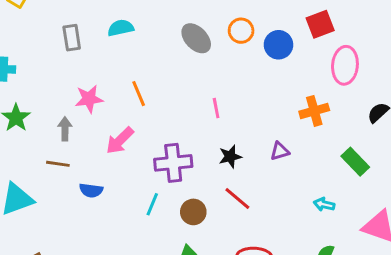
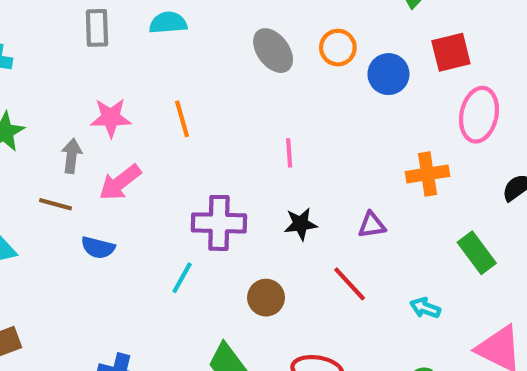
pink arrow: (120, 141) -> (120, 182), moved
red line: (237, 198) -> (350, 284), moved
brown circle: (193, 212) -> (266, 298), moved

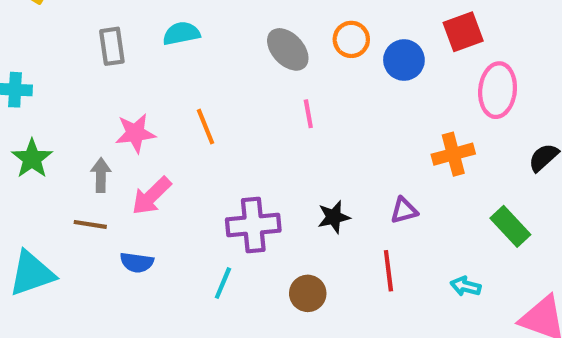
pink line: (289, 153) -> (308, 114), moved
red line: (350, 284) -> (388, 271), turned 42

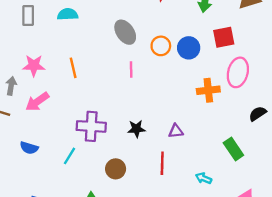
orange circle: (351, 39) -> (161, 46), moved
orange cross: (453, 154) -> (208, 90), moved
blue semicircle: (137, 262) -> (29, 148), moved

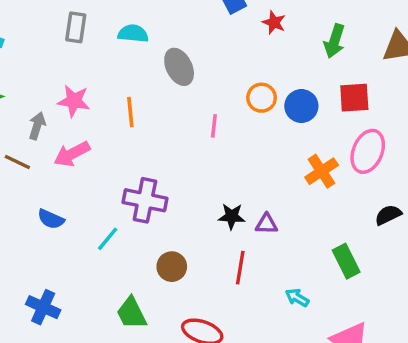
gray ellipse: (125, 32) -> (179, 67), moved
orange cross: (208, 90) -> (322, 171), turned -35
black star: (136, 129) -> (232, 216), moved

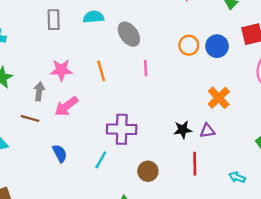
pink line: (214, 126) -> (146, 68), moved
orange cross: (322, 171) -> (219, 98), moved
blue semicircle: (51, 219) -> (60, 153), turned -132

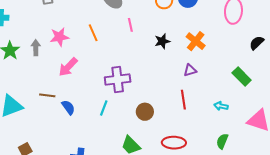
gray arrow: (39, 91) -> (36, 48), moved
brown line: (30, 118) -> (47, 95), moved
black star: (183, 130) -> (162, 41), moved

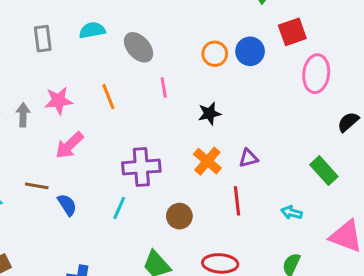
orange cross: (196, 41) -> (207, 161), moved

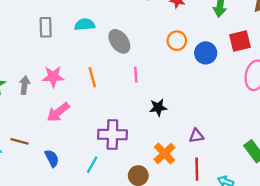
orange circle: (215, 54) -> (177, 41), moved
black star: (210, 114) -> (158, 108), moved
orange cross: (207, 161) -> (164, 153), moved
brown line: (37, 186) -> (19, 141), moved
red line: (237, 201) -> (197, 169), moved

